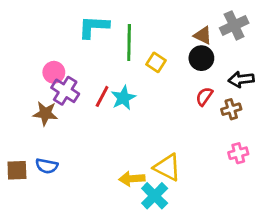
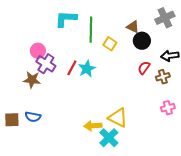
brown triangle: (203, 35) -> (133, 27), moved

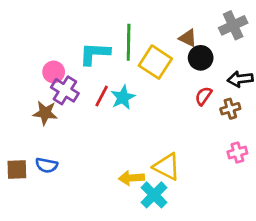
cyan L-shape: (66, 19) -> (95, 54), moved
yellow square: (110, 44) -> (155, 62), size x1.6

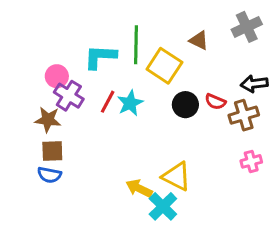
black circle: (201, 58) -> (185, 105), moved
red semicircle: (203, 96) -> (215, 102), turned -102
brown cross: (230, 109) -> (244, 115), size x1.4
brown square: (17, 169) -> (52, 151), moved
yellow arrow: (131, 178) -> (139, 188), turned 30

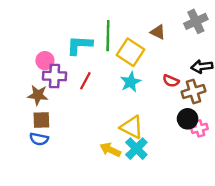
purple cross: (69, 96) -> (54, 76), turned -30
cyan star: (130, 103) -> (131, 82), moved
black circle: (185, 105) -> (188, 119), moved
yellow triangle: (176, 176) -> (132, 127), moved
cyan cross: (163, 206) -> (136, 149), moved

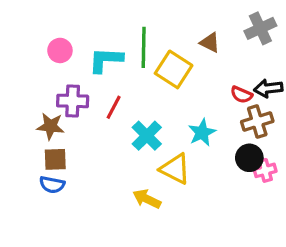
pink circle: (45, 61) -> (60, 50), moved
red semicircle: (171, 81) -> (241, 95), moved
cyan star: (131, 82) -> (202, 133), moved
cyan cross: (136, 149) -> (147, 136), moved

